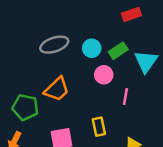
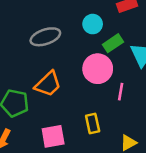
cyan circle: (92, 48) -> (93, 24), moved
pink circle: (104, 75) -> (98, 69), size x1.5

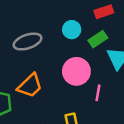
green rectangle: (113, 43) -> (98, 39), moved

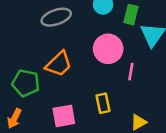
green rectangle: (98, 39) -> (131, 15), turned -42

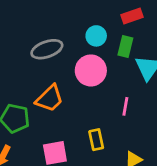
pink circle: (108, 49) -> (91, 70), moved

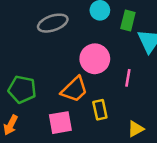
pink circle: (91, 70) -> (95, 59), moved
orange trapezoid: (50, 98) -> (74, 89), moved

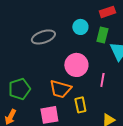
green pentagon: (22, 89) -> (19, 89), turned -30
orange trapezoid: (74, 89) -> (60, 89), turned 60

